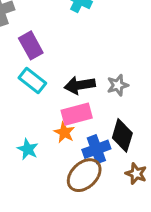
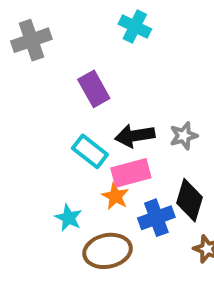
purple rectangle: (31, 45) -> (94, 89), moved
cyan rectangle: (32, 81) -> (90, 151), moved
brown ellipse: (84, 175) -> (108, 251), moved, turned 32

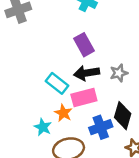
purple rectangle: (94, 89) -> (84, 45), moved
orange star: (115, 196) -> (63, 113), moved

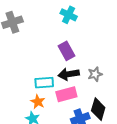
cyan rectangle: (57, 83) -> (44, 83), turned -42
orange star: (63, 113) -> (38, 102), moved

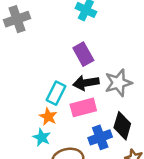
gray star: (95, 74) -> (118, 83), size x1.5
cyan rectangle: (44, 83) -> (56, 93), turned -60

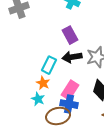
pink rectangle: (83, 107) -> (70, 90), moved, turned -42
blue cross: (100, 137) -> (69, 104), moved, turned 30

